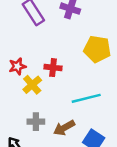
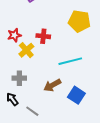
gray cross: (36, 122) -> (19, 78), moved

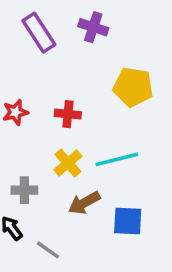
yellow cross: (26, 50) -> (68, 163), moved
blue square: (76, 95) -> (128, 221), turned -30

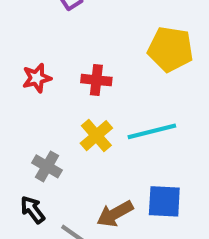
gray cross: (24, 190) -> (47, 166), turned 30
brown arrow: (84, 203) -> (115, 214), moved

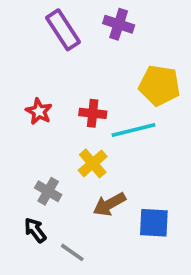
red star: (37, 78) -> (39, 111), turned -30
cyan line: (152, 131) -> (133, 130), moved
brown arrow: (115, 214) -> (109, 204), moved

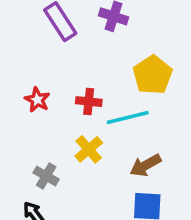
yellow pentagon: (159, 85) -> (153, 75), turned 30
brown arrow: (109, 204) -> (145, 165), moved

